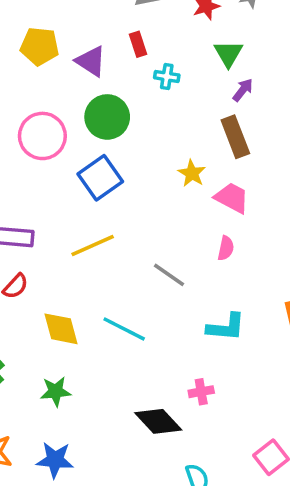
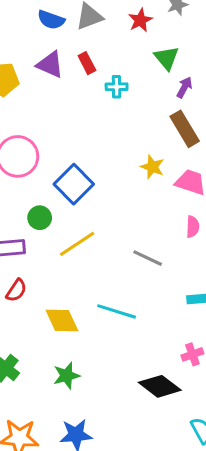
purple triangle: (91, 61) -> (50, 65), moved
green circle: (107, 117) -> (40, 218), moved, size x0.6

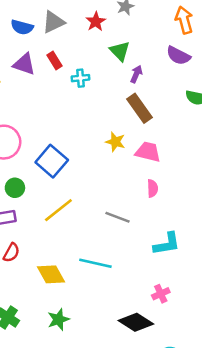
green circle: (40, 218) -> (15, 188), moved

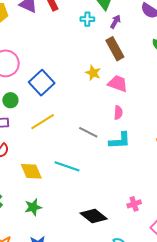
cyan cross: (81, 78) -> (87, 19), moved
cyan L-shape: (167, 244) -> (120, 141), moved
pink cross: (161, 294) -> (134, 204), moved

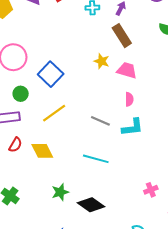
cyan line: (67, 166) -> (96, 159), moved
yellow diamond: (31, 171) -> (42, 151), moved
green star: (33, 207) -> (60, 192), moved
black diamond: (94, 216) -> (91, 205), moved

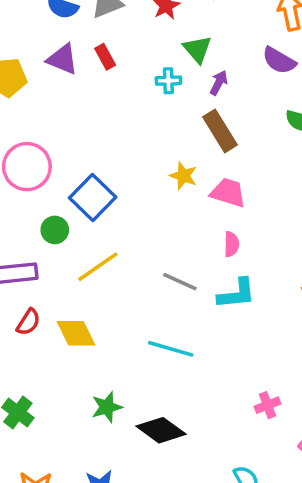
green circle: (21, 94) -> (55, 230), moved

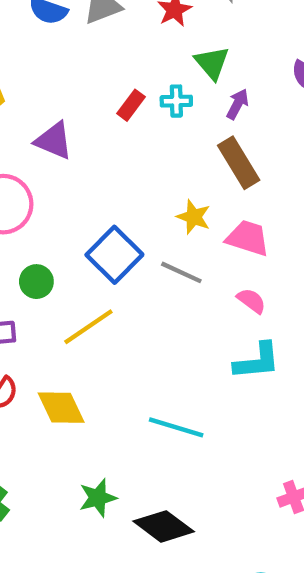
red rectangle: (105, 57) -> (131, 105), moved, turned 65
purple triangle: (62, 59) -> (54, 141), moved
blue square: (93, 197) -> (114, 255), moved
pink semicircle: (232, 244) -> (251, 301), turned -55
gray line: (180, 282) -> (181, 272), moved

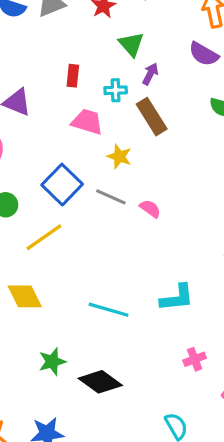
cyan cross: (176, 101) -> (116, 90), moved
red rectangle: (131, 105) -> (73, 76), turned -30
pink trapezoid: (248, 238) -> (87, 122), moved
pink semicircle: (251, 301) -> (150, 209), moved
cyan L-shape: (257, 361) -> (177, 298), moved

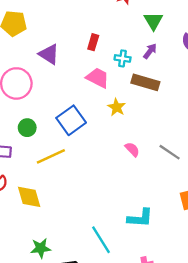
green triangle: (131, 44) -> (153, 21), moved
brown rectangle: (152, 117) -> (145, 82), turned -52
gray line: (111, 197) -> (170, 152), moved
cyan line: (109, 310) -> (101, 240), moved, turned 32

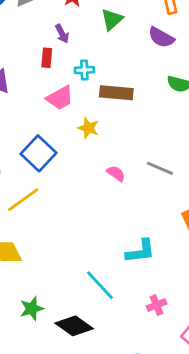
green triangle: (153, 21) -> (112, 19), turned 30
purple arrow: (150, 51) -> (62, 34), moved, turned 126
pink trapezoid: (98, 78) -> (60, 98), turned 135

